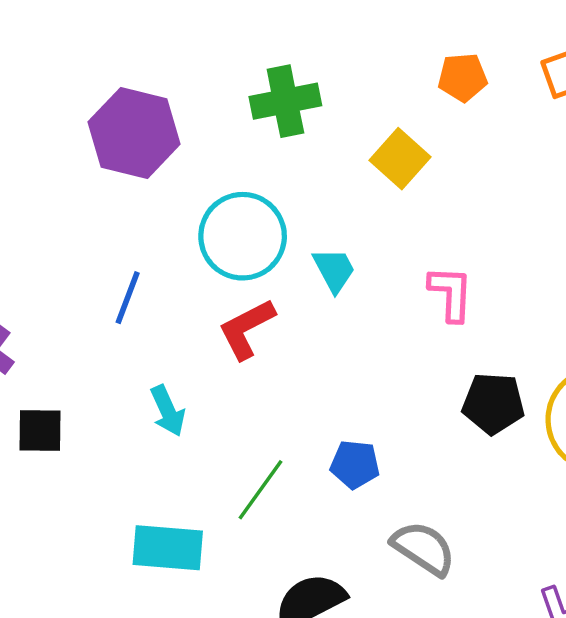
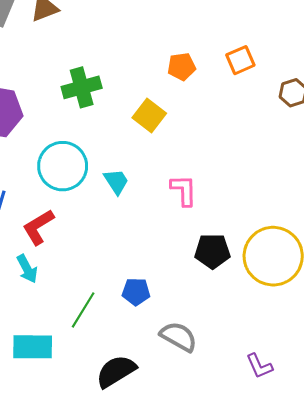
red L-shape: (247, 329) -> (38, 227), moved

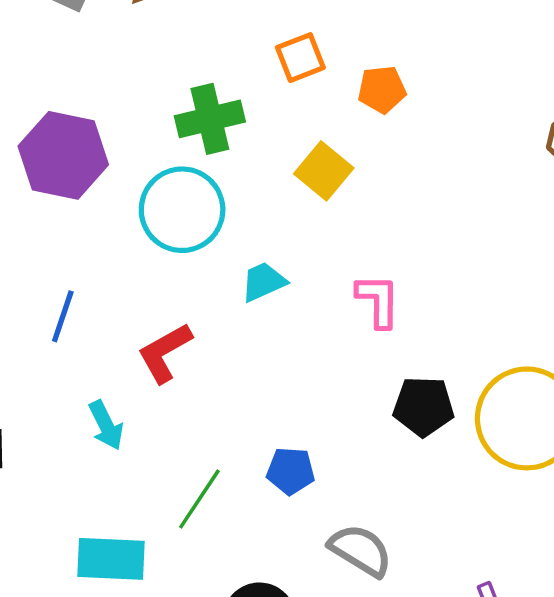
orange square: (240, 60) -> (300, 58), moved
cyan circle: (63, 166) -> (182, 210), moved
cyan trapezoid: (116, 182) -> (263, 282), turned -84
red L-shape: (38, 227) -> (165, 353), moved

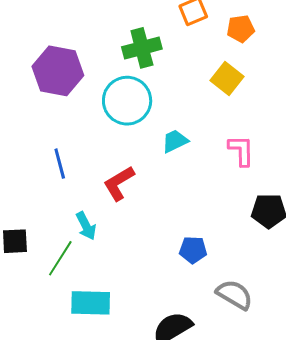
yellow square: (324, 171) -> (227, 78), moved
blue line: (63, 316) -> (60, 164), turned -32
green line: (199, 499) -> (60, 258), moved

